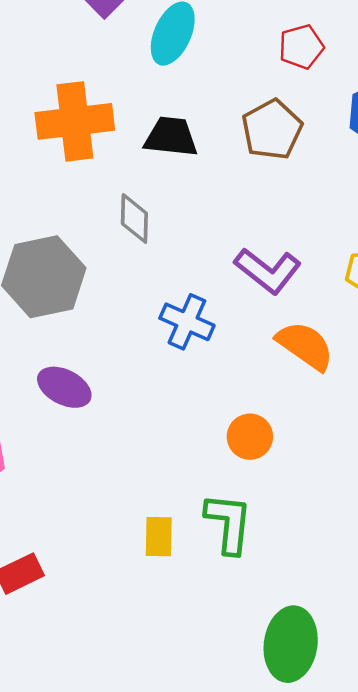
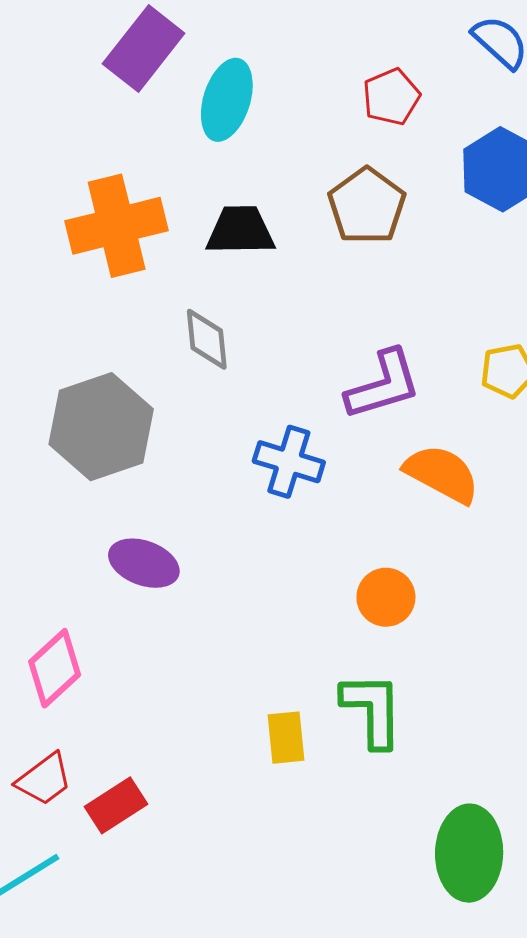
purple L-shape: (268, 271) -> (383, 385), turned -48

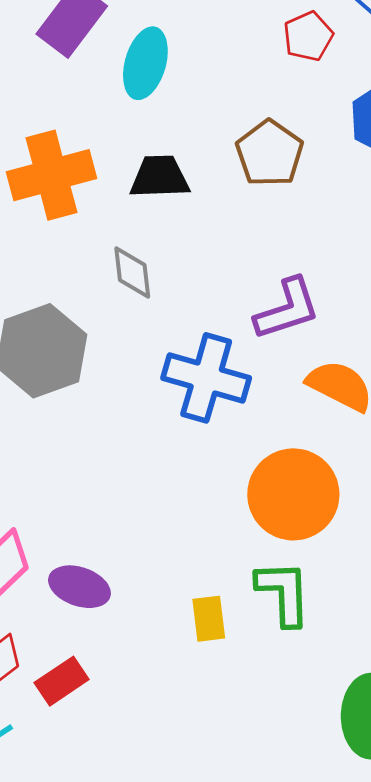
red pentagon: (391, 97) -> (308, 36), moved
blue cross: (289, 462) -> (206, 378), size x1.4
purple ellipse: (144, 563) -> (79, 587), moved
orange circle: (386, 597) -> (293, 494), size x1.8

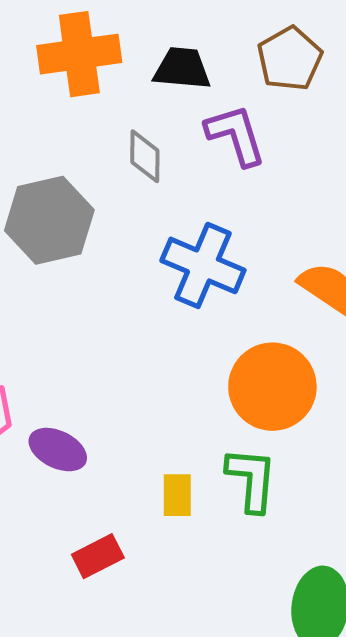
purple L-shape: (287, 309) -> (236, 135), moved, turned -96
red rectangle: (62, 681) -> (98, 556), moved

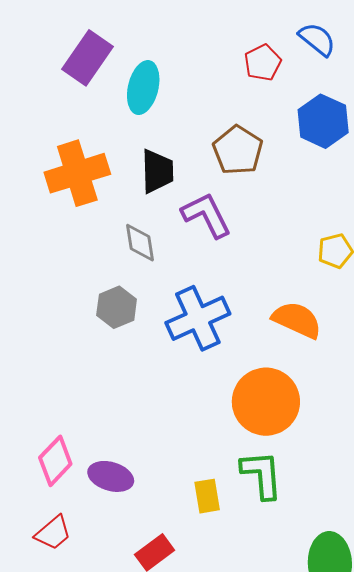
black trapezoid: (182, 68) -> (157, 171), turned 93
gray hexagon: (49, 220) -> (117, 307), moved, size x0.6
blue cross: (203, 265) -> (198, 318), turned -38

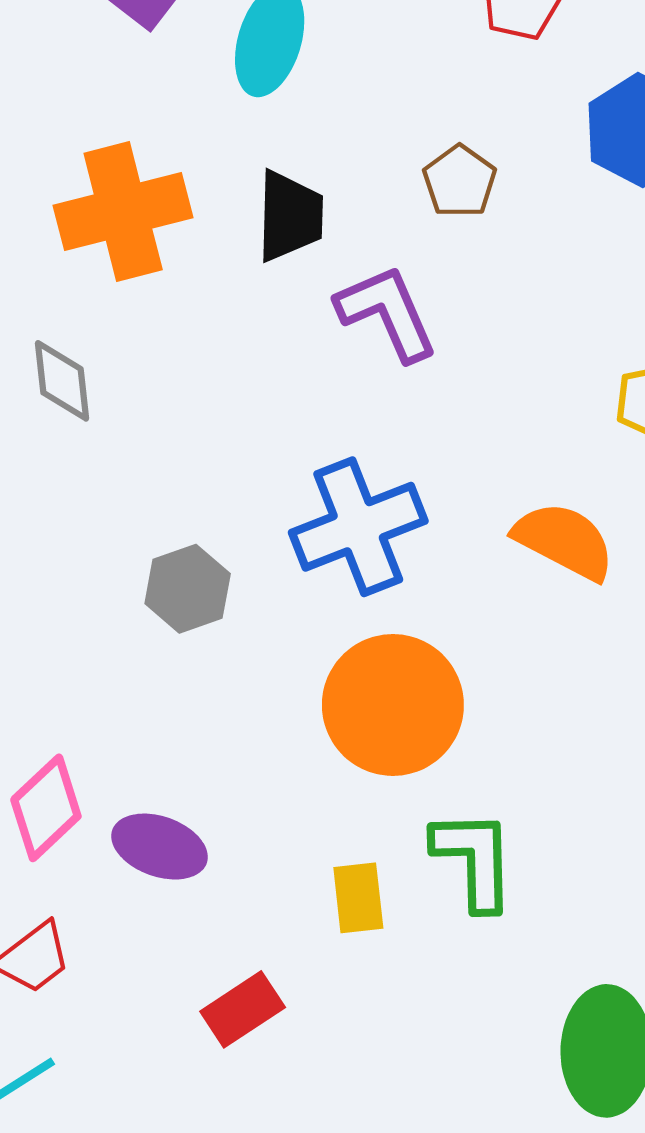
brown pentagon: (238, 150) -> (460, 181), size x0.7
gray diamond: (140, 243) -> (62, 381), moved
gray hexagon: (117, 307) -> (188, 589), moved
orange circle: (266, 402) -> (393, 705), moved

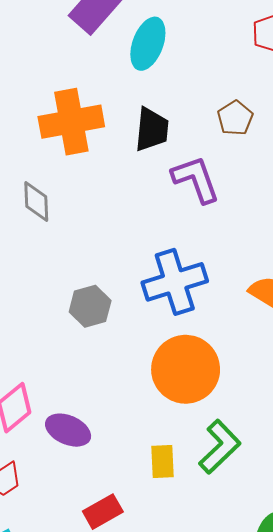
green L-shape: (474, 859) -> (220, 447), turned 44

